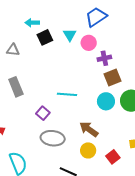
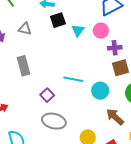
cyan triangle: (70, 35) -> (78, 30), moved
cyan circle: (106, 101) -> (100, 91), moved
brown arrow: (89, 129) -> (115, 117), moved

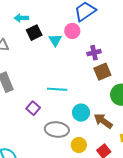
pink circle: (101, 31) -> (72, 31), moved
cyan circle: (100, 91) -> (81, 113), moved
gray ellipse: (54, 121) -> (57, 130), moved

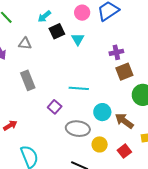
cyan arrow: (21, 18) -> (44, 16), turned -40
pink circle: (72, 31) -> (82, 13), moved

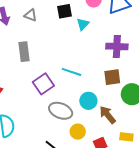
purple cross: (116, 52) -> (117, 46), size x1.5
brown square: (124, 72) -> (112, 77), moved
purple square: (55, 107) -> (43, 84), size x1.5

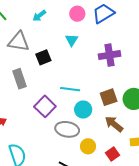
black square: (65, 11) -> (43, 57), moved
gray triangle: (31, 15) -> (19, 42), size x1.6
brown square: (112, 77) -> (109, 97), moved
cyan circle: (88, 101) -> (83, 110), moved

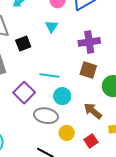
brown square: (109, 97) -> (88, 70), moved, turned 36

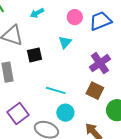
purple cross: (89, 42) -> (100, 63), turned -35
purple square: (24, 93) -> (18, 114), moved

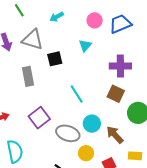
purple cross: (100, 63) -> (120, 66), turned 35
cyan line: (56, 90) -> (77, 94), turned 42
cyan circle: (65, 113) -> (92, 124), moved

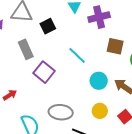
purple cross: (120, 66) -> (99, 17), moved
purple square: (39, 118) -> (44, 72), moved
gray ellipse: (68, 133) -> (61, 112), moved

